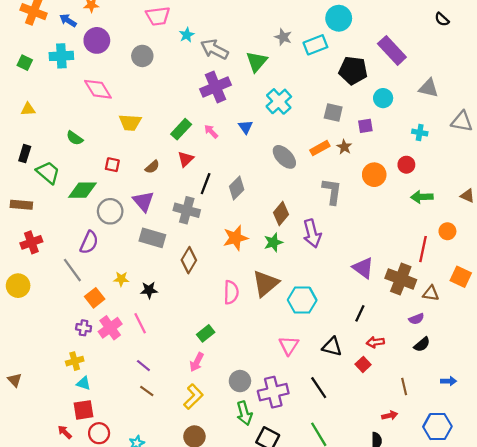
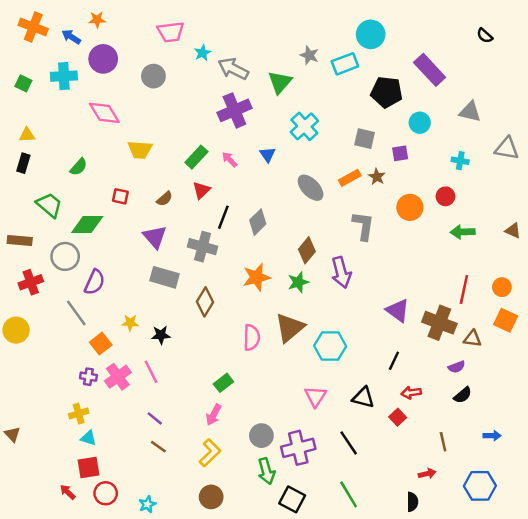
green semicircle: (75, 138) -> (79, 167), turned -84
black rectangle: (25, 154) -> (23, 163), moved
gray circle: (110, 211) -> (65, 256), moved
orange circle: (447, 231) -> (502, 287), moved

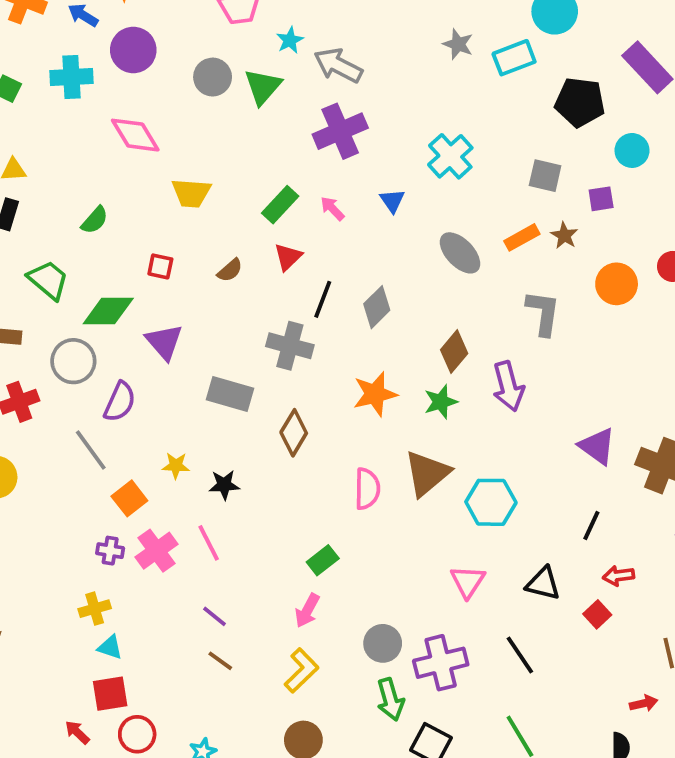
green triangle: (280, 82) -> (263, 87), moved
purple triangle: (155, 237) -> (164, 342), moved

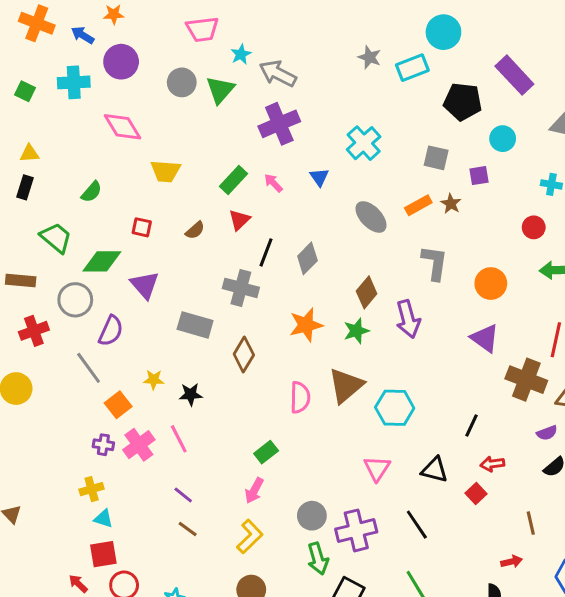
orange circle: (617, 284) -> (491, 284), moved
purple triangle: (597, 446) -> (485, 338), moved

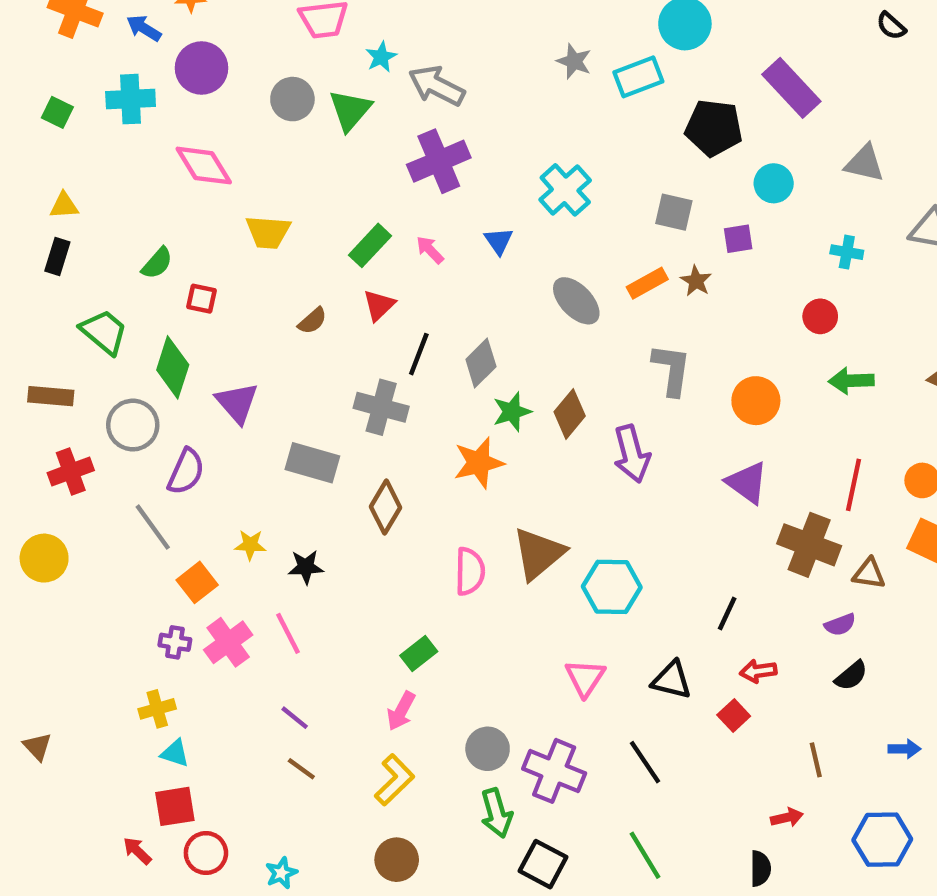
red square: (142, 227) -> (202, 299), moved
green diamond: (102, 261) -> (173, 367), turned -72
green star: (356, 331) -> (512, 412), moved
purple cross: (356, 530) -> (554, 771), turned 36

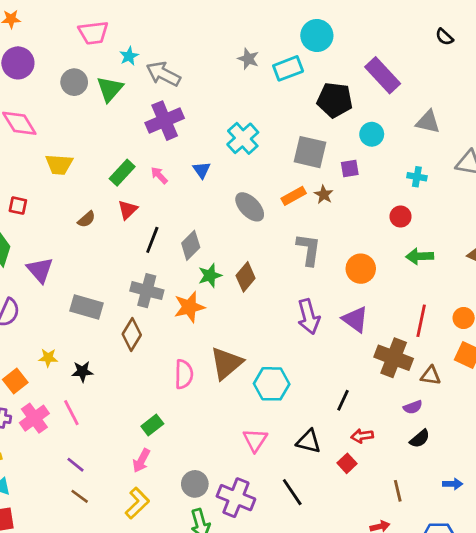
gray square: (674, 212) -> (310, 152), size x1.4
gray cross: (381, 407) -> (147, 291), moved
purple arrow: (632, 454) -> (309, 317), moved

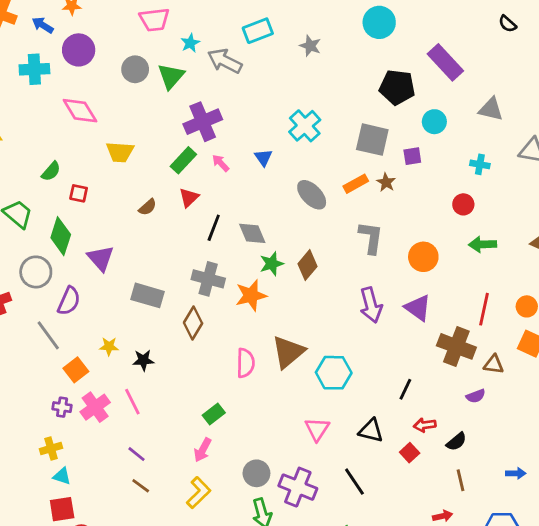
cyan rectangle: (288, 68) -> (258, 31), moved
purple cross: (165, 121) -> (203, 122), moved
gray diamond: (191, 245) -> (252, 233), turned -68
black semicircle: (420, 439) -> (456, 442), moved

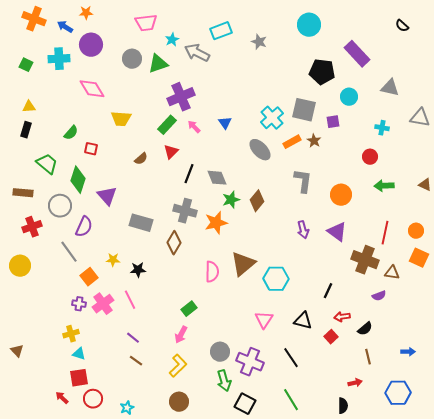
green triangle: (171, 76) -> (158, 64), turned 30
cyan cross: (305, 126) -> (272, 118), moved
purple arrow: (371, 305) -> (303, 230), size x0.7

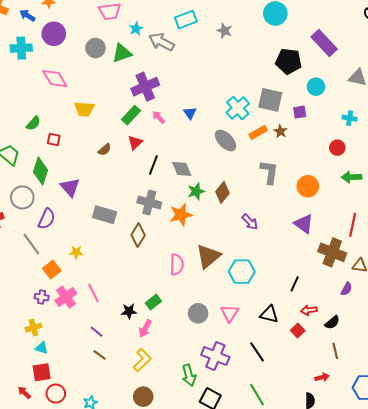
purple arrow: (303, 230) -> (250, 222), moved, turned -30
black star: (138, 270) -> (129, 311), moved
purple semicircle: (379, 296) -> (346, 289), turned -40
gray circle: (220, 352) -> (198, 313), moved

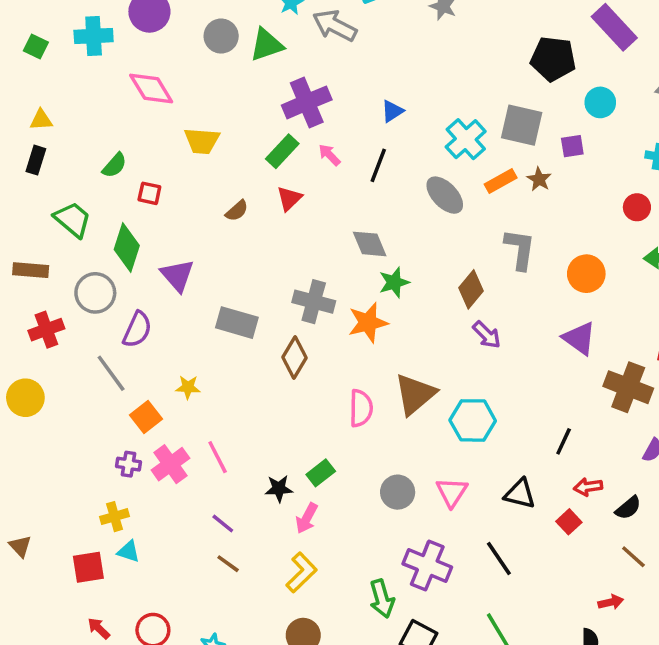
blue triangle: (190, 113) -> (392, 111), moved, turned 32
black line: (153, 165) -> (378, 165), moved
brown diamond: (222, 192) -> (471, 289), moved
brown line: (335, 351) -> (633, 557), turned -35
red square: (42, 372) -> (88, 567), moved

